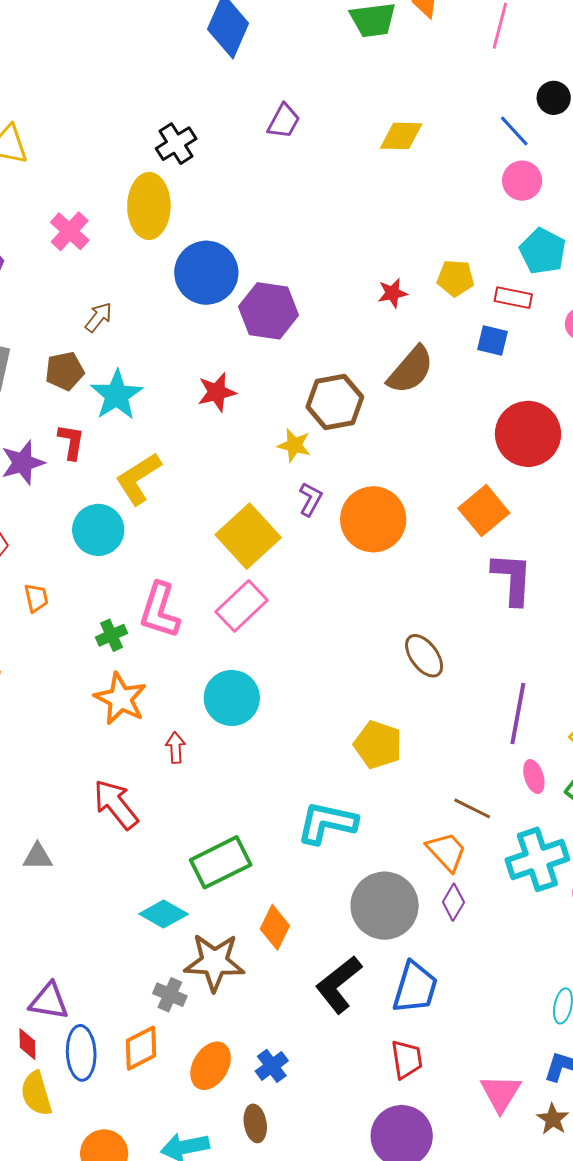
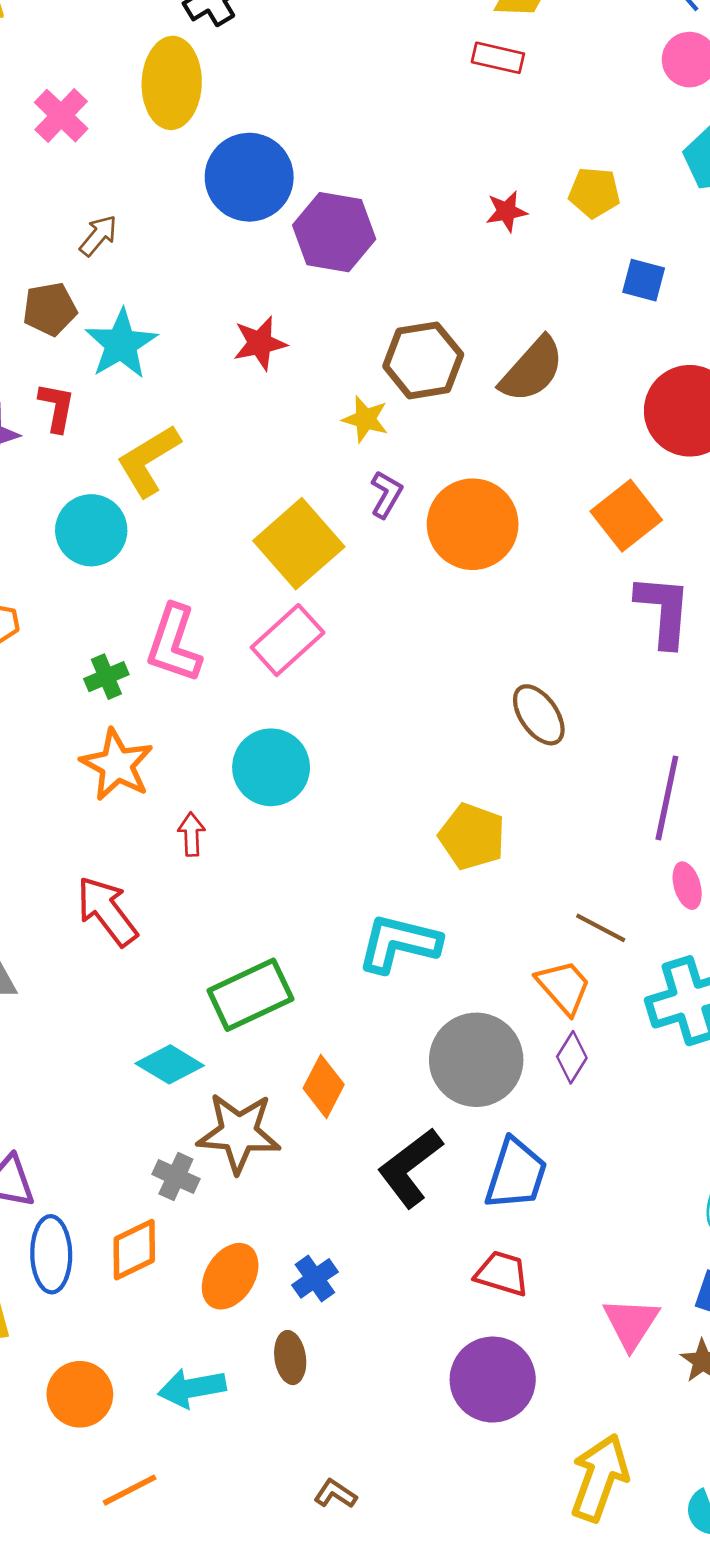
red rectangle: (513, 298) -> (498, 58), moved
brown semicircle: (411, 370) -> (532, 370), moved
red trapezoid: (407, 1059) -> (502, 1274), turned -66

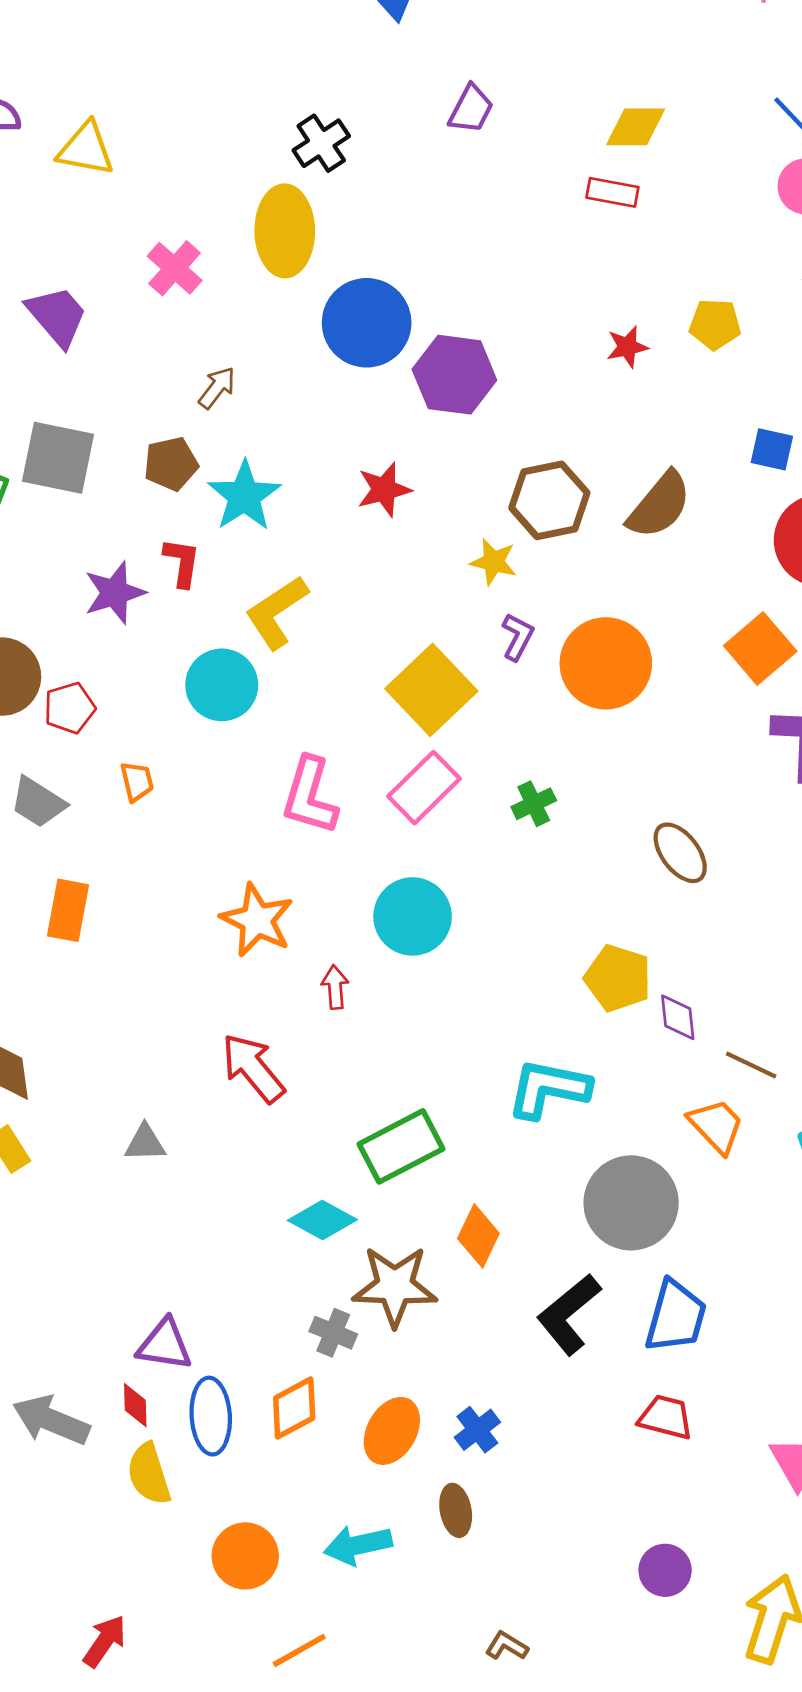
blue square: (644, 280) -> (772, 449), moved
green cross: (106, 677) -> (534, 804), moved
purple diamond: (572, 1057) -> (678, 1017), moved, turned -36
purple circle: (493, 1380) -> (665, 1570), moved, size x0.6

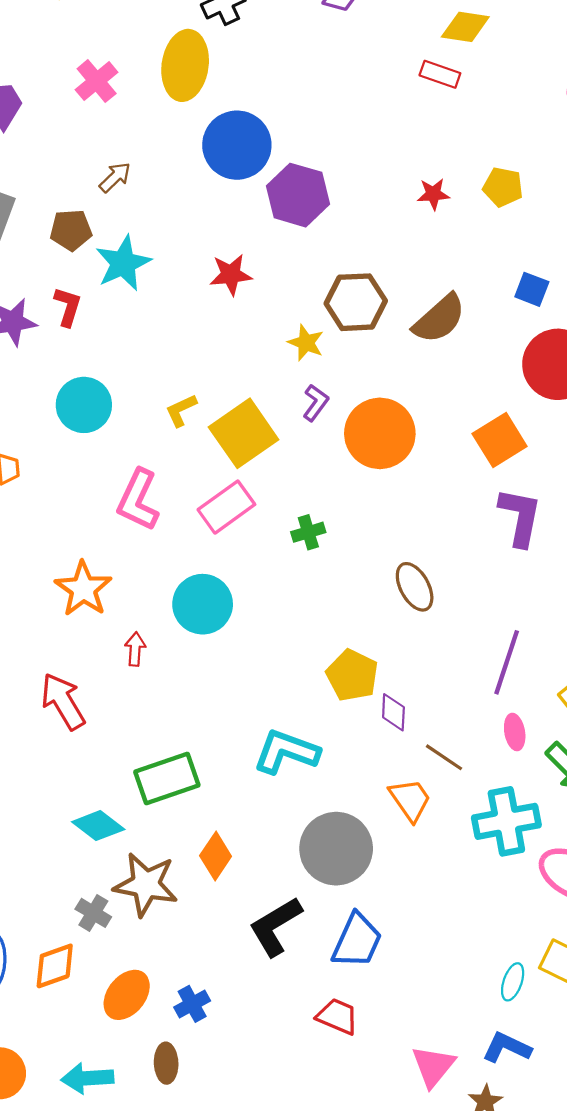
yellow L-shape: (277, 612) -> (181, 410), moved, size x0.6

